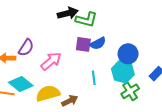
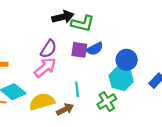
purple semicircle: (26, 48) -> (48, 49), moved
cyan line: (94, 78) -> (77, 89), moved
green cross: (130, 91) -> (107, 102), moved

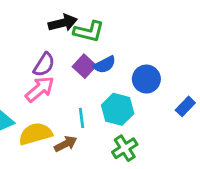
purple square: (79, 50) -> (84, 66), turned 35
cyan hexagon: (121, 78) -> (118, 109), moved
green cross: (107, 102) -> (125, 148), moved

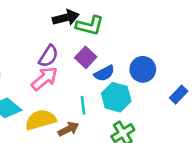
blue semicircle: (105, 65) -> (104, 73), moved

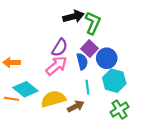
green L-shape: (90, 26) -> (93, 23), turned -80
blue circle: (143, 69) -> (107, 58), moved
blue semicircle: (104, 73) -> (82, 61), moved, turned -77

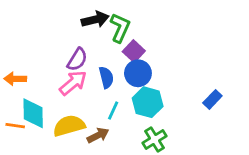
purple square: (90, 49) -> (134, 51), moved
cyan line: (87, 87) -> (113, 111), turned 32
cyan diamond: (25, 89) -> (33, 113), turned 50

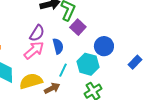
blue circle: (138, 73) -> (104, 46), moved

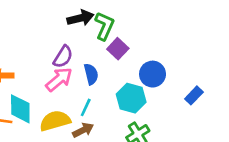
cyan line: (63, 70) -> (86, 107), moved

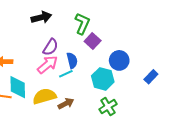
black arrow: (80, 18) -> (41, 17), moved
cyan line: (86, 107) -> (66, 74), moved, turned 40

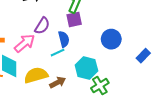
purple square: (93, 41) -> (74, 20), moved, turned 35
pink arrow: (47, 65) -> (25, 43), moved
cyan hexagon: (103, 79) -> (86, 68), moved

